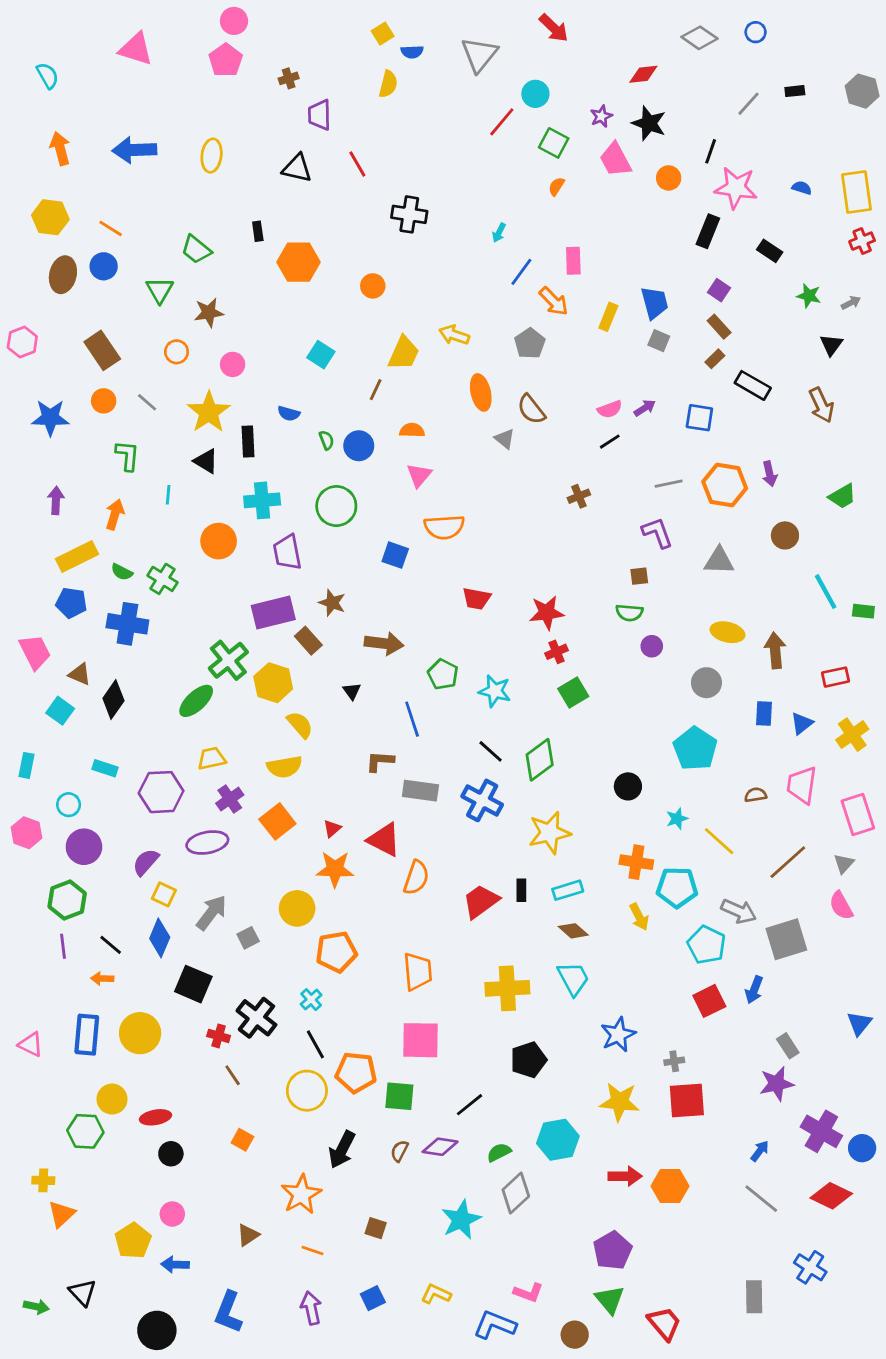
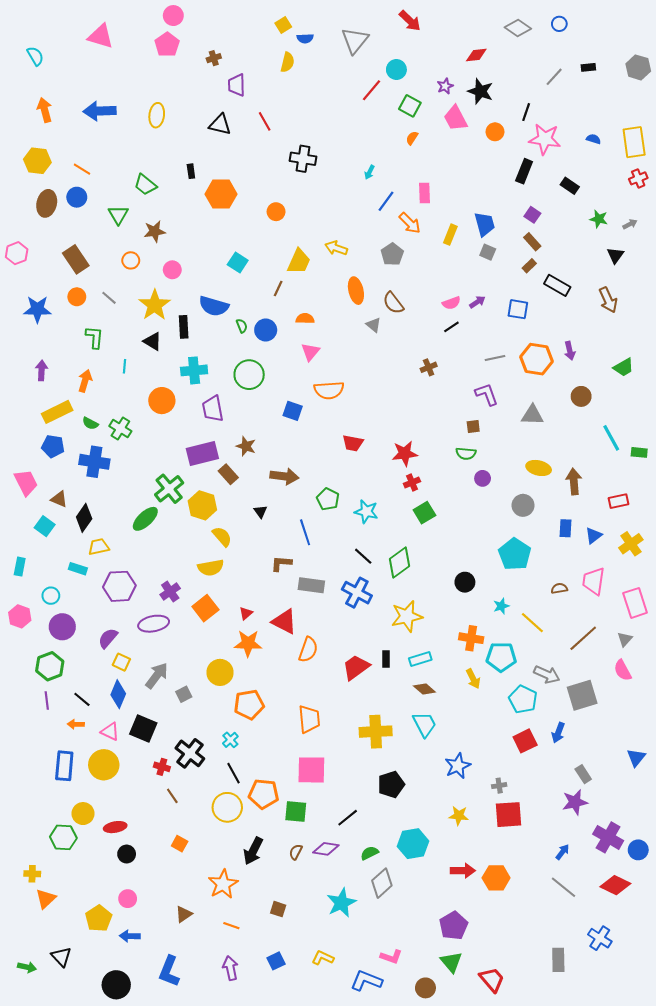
blue semicircle: (289, 413) -> (214, 306), size x1.8
yellow trapezoid: (212, 758) -> (99, 547), moved
pink triangle: (31, 1044) -> (110, 732), moved
yellow star: (620, 1102) -> (459, 816), size x0.7

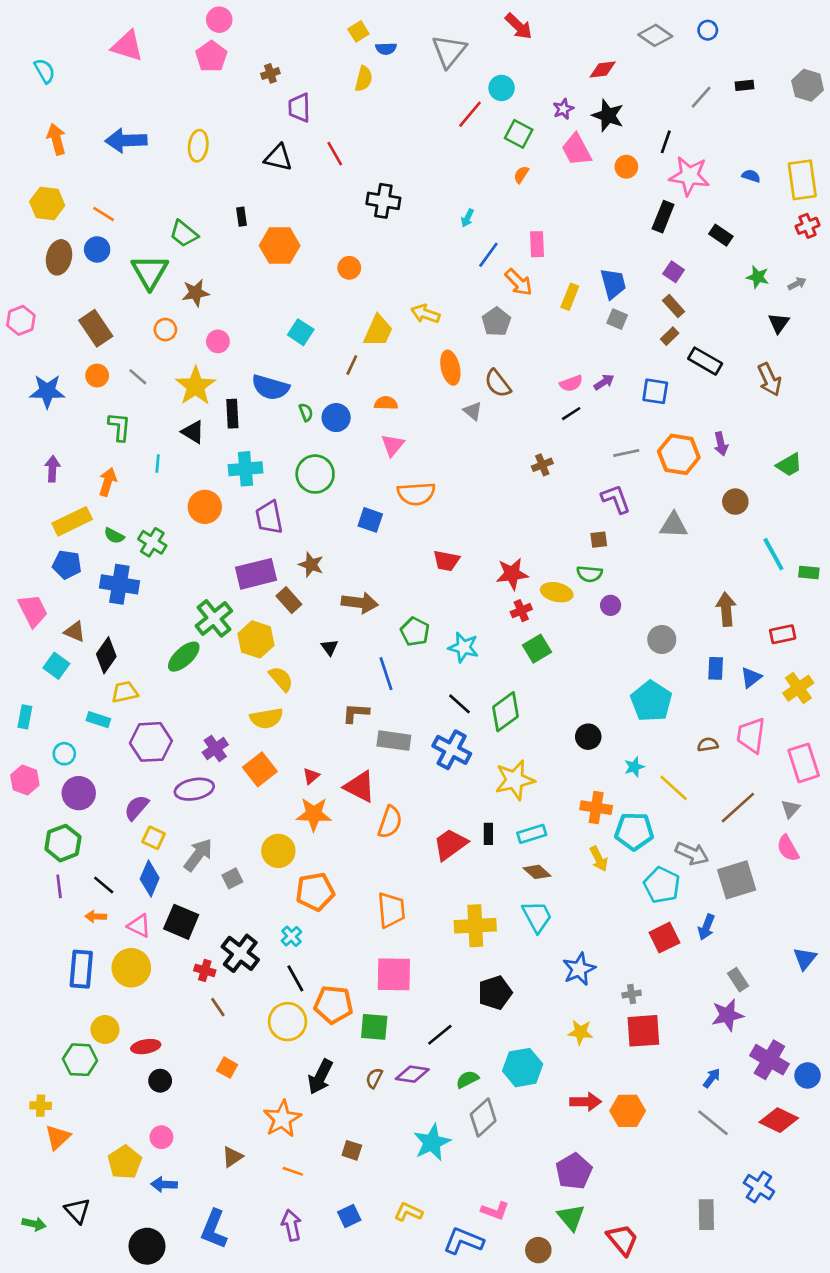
green triangle: (118, 215) -> (150, 272), size x1.4
yellow ellipse: (539, 468) -> (557, 592), moved

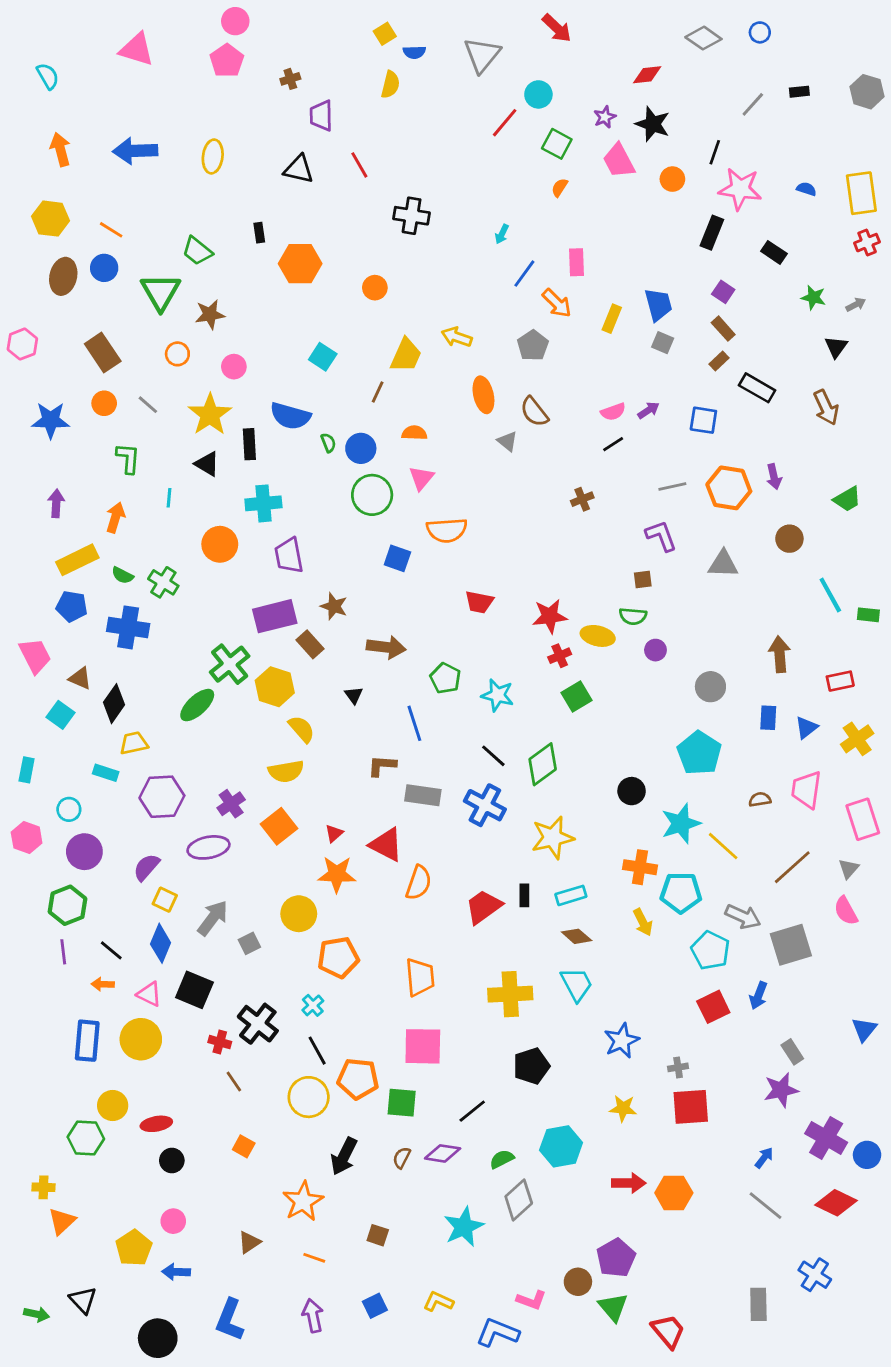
green circle: (315, 474) -> (372, 495), moved
cyan star: (634, 767) -> (681, 823), size x1.8
brown circle: (538, 1250) -> (578, 1282), moved

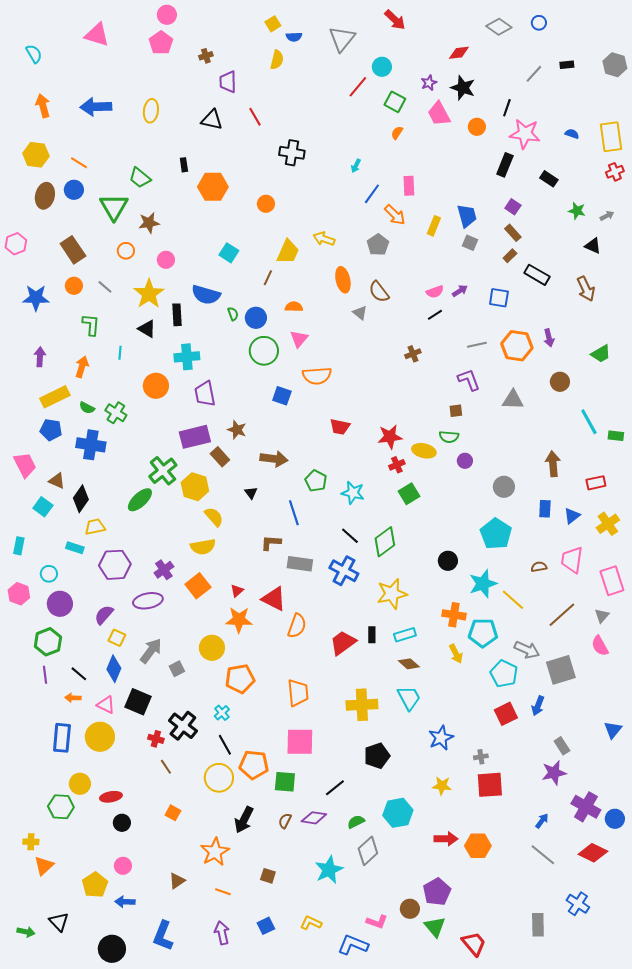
black triangle: (836, 347) -> (593, 246), turned -42

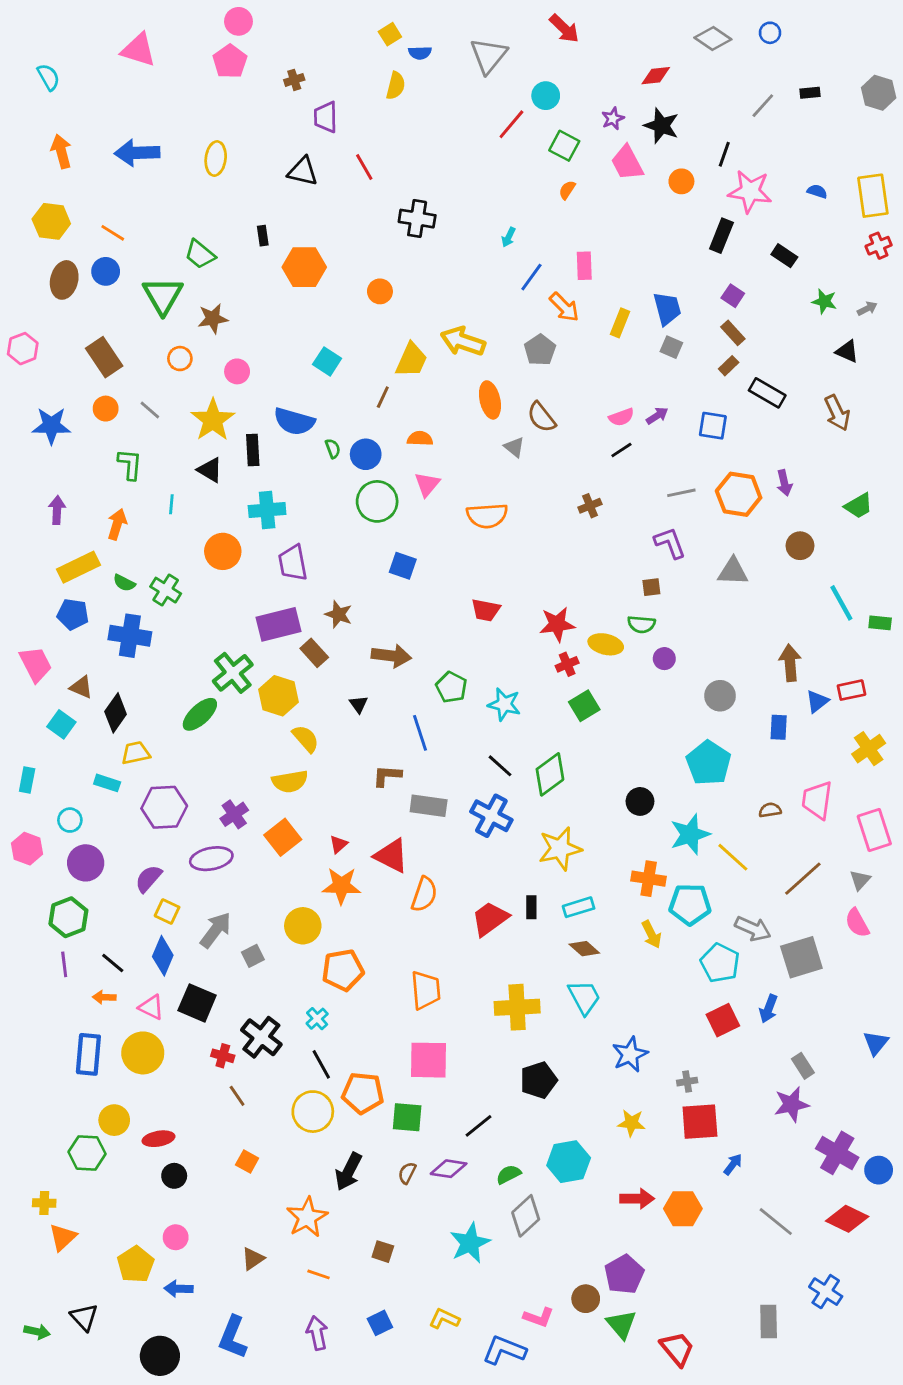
yellow arrow: (324, 239) -> (463, 341), size x1.4
orange semicircle: (317, 376) -> (487, 516), moved
blue triangle: (572, 516) -> (817, 701), moved
blue arrow: (542, 821) -> (733, 1164), moved

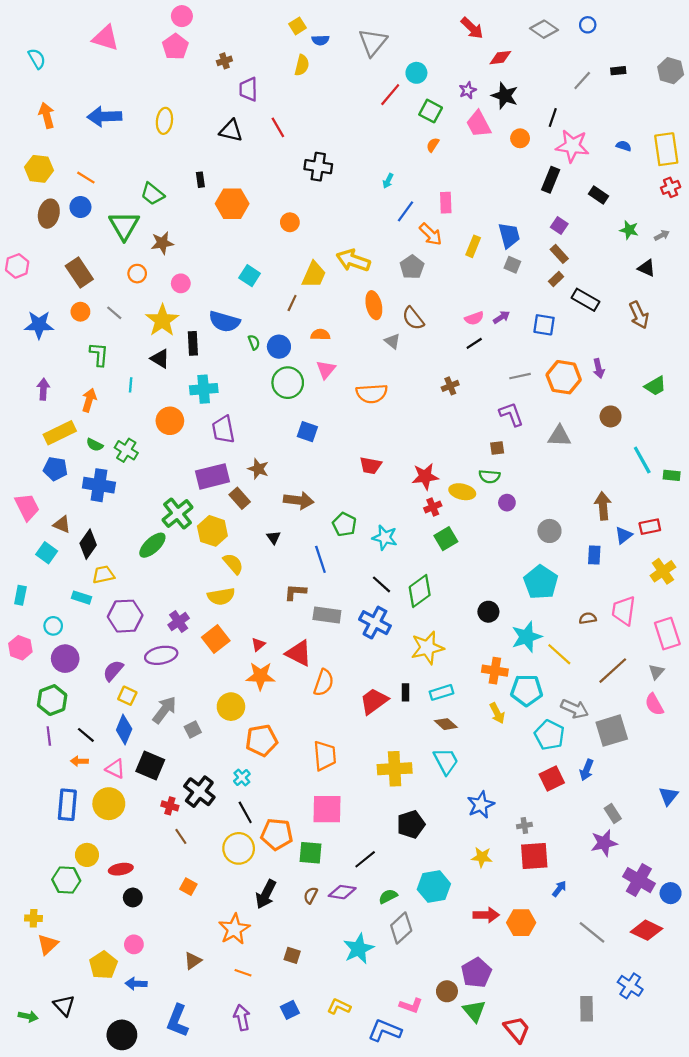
red arrow: (564, 28) -> (472, 28), moved

